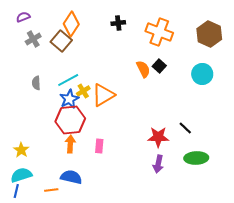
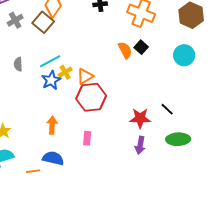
orange triangle: (103, 95) -> (85, 76), size x0.7
red hexagon: (70, 120) -> (91, 97), moved
pink rectangle: (99, 146) -> (87, 138), moved

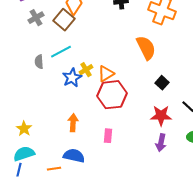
black square: (141, 47) -> (162, 83), moved
orange semicircle: (125, 50) -> (146, 48), size x1.4
cyan line: (50, 61) -> (61, 52), moved

